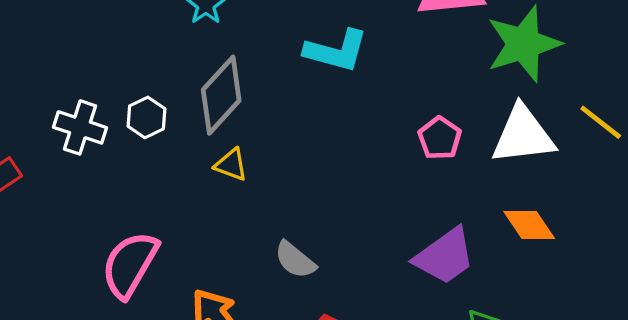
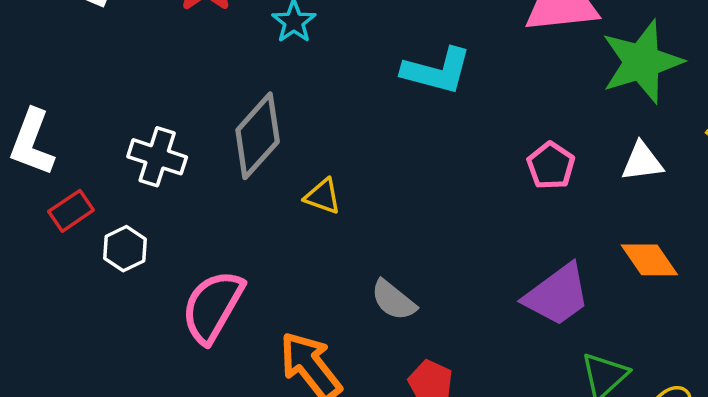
gray diamond: (221, 95) -> (258, 136), moved
white hexagon: (146, 117) -> (125, 249), moved
white triangle: (523, 135) -> (642, 162), size x0.6

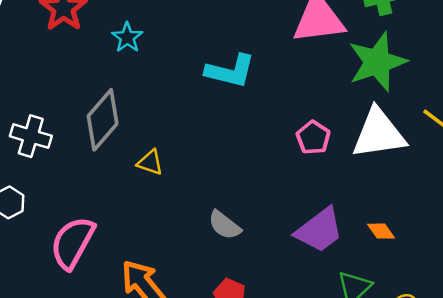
white triangle: (642, 162) -> (379, 134), size x1.8
orange diamond: (649, 260) -> (381, 231), moved, size x0.7
gray semicircle: (393, 300) -> (224, 225), moved

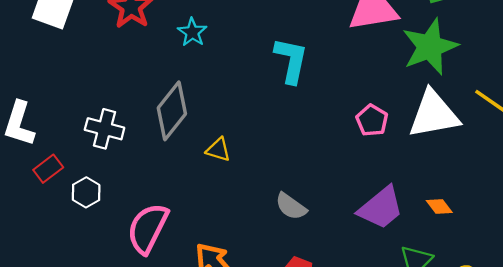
cyan L-shape: (230, 71) -> (291, 60), turned -90

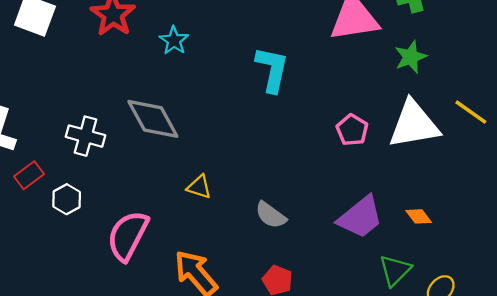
green star: (430, 47) -> (411, 57), size x0.6
gray diamond: (172, 111) -> (153, 119), turned -68
yellow triangle: (218, 150) -> (199, 187), moved

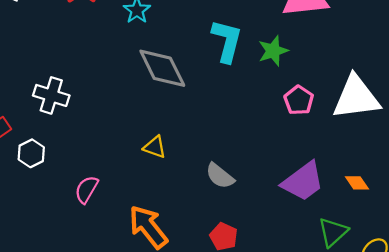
green star: (411, 57) -> (273, 51), moved
gray diamond: (153, 119) -> (162, 68), moved
pink semicircle: (128, 236) -> (86, 189), size x0.6

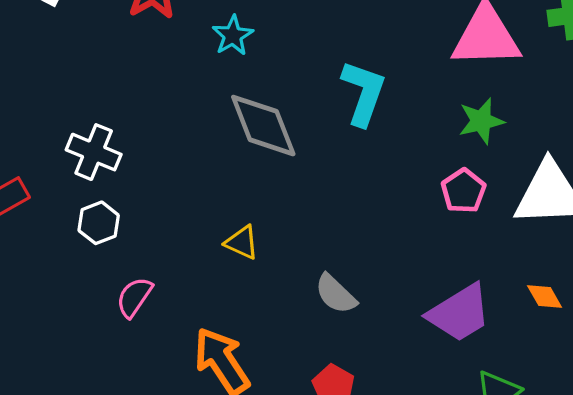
green star: (273, 51) -> (481, 121), moved
white hexagon: (31, 153) -> (99, 223), moved
orange diamond: (357, 183) -> (545, 297), moved

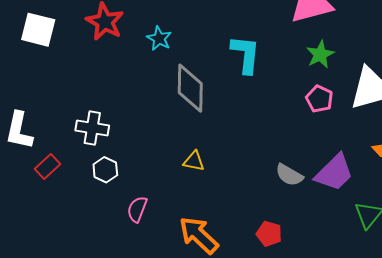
gray diamond: (263, 126) -> (190, 88), turned 36
gray semicircle: (336, 294) -> (289, 175), moved

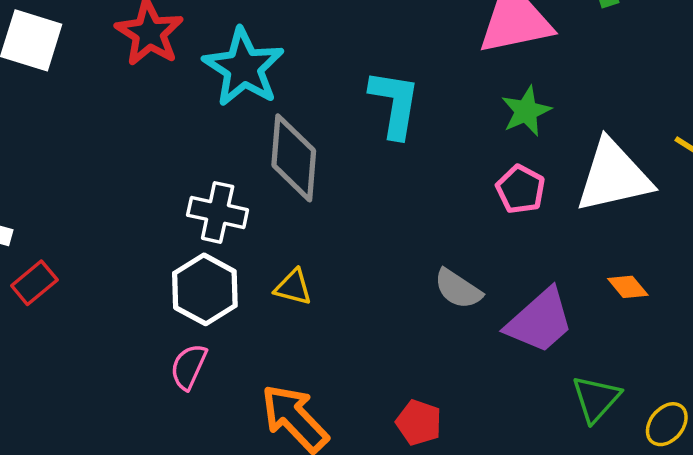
cyan star: (159, 38) -> (244, 67), size x1.8
white cross: (92, 128) -> (218, 212), moved
white hexagon: (105, 170) -> (205, 289), moved, size x1.5
gray semicircle: (289, 175) -> (458, 289), moved

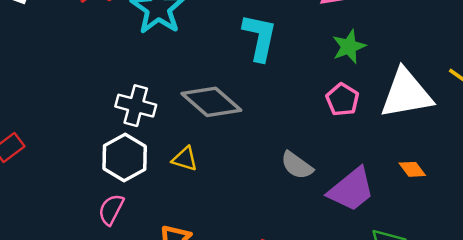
gray diamond: (294, 158) -> (211, 102), moved, turned -56

